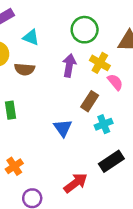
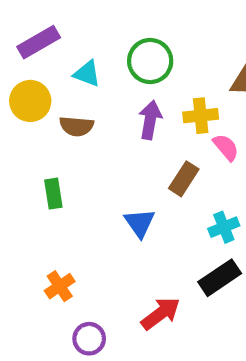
green circle: (85, 30) -> (150, 61), moved
yellow cross: (100, 63) -> (201, 116), turned -36
cyan cross: (104, 124) -> (224, 227), moved

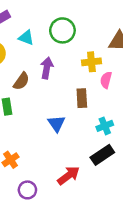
purple arrow: (150, 120) -> (47, 68), moved
brown semicircle: (77, 126) -> (21, 81), moved, turned -60
pink semicircle: (226, 147) -> (106, 80), turned -126
brown rectangle: (184, 179) -> (82, 98), turned -36

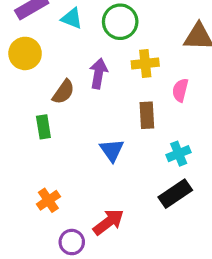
cyan triangle: (26, 38) -> (72, 18), moved
yellow cross: (91, 62) -> (145, 63), moved
red arrow: (69, 175) -> (108, 222), moved

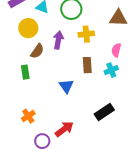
yellow circle: (25, 53) -> (28, 28), moved
pink semicircle: (180, 90) -> (116, 50), moved
cyan cross: (179, 154) -> (111, 70), moved

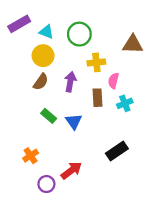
yellow circle: (28, 28) -> (43, 56), moved
purple arrow: (58, 40) -> (70, 82), moved
pink semicircle: (116, 50) -> (113, 81), moved
green rectangle: (25, 72) -> (49, 116), moved, turned -40

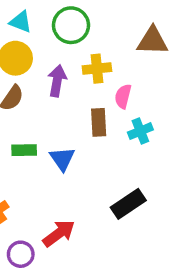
purple arrow: (70, 82) -> (57, 81), moved
green rectangle: (49, 116) -> (24, 150), turned -42

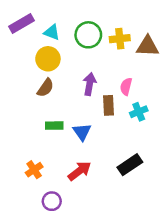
yellow cross: (97, 69) -> (120, 39), moved
purple arrow: (57, 81) -> (90, 84), moved
red arrow: (59, 233) -> (79, 171), moved

